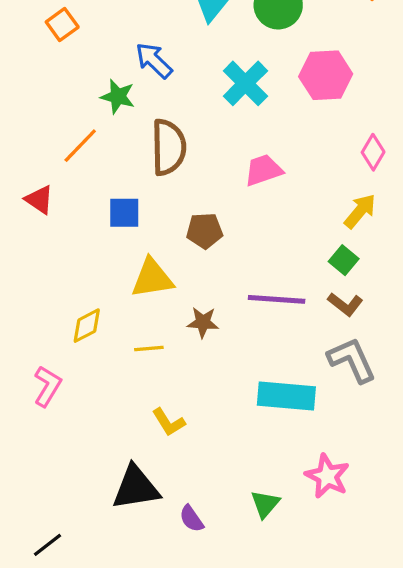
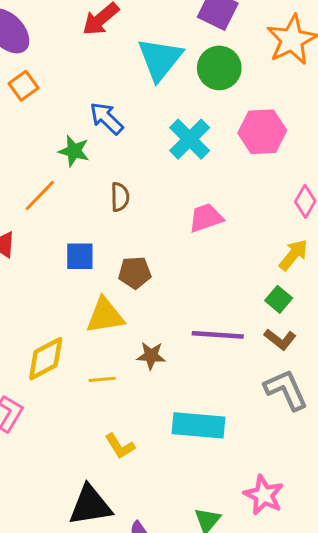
brown semicircle: (169, 147) -> (120, 197), size x0.6
brown pentagon: (205, 231) -> (135, 273), moved
yellow diamond: (87, 326) -> (46, 359), size x1.4
cyan rectangle: (286, 396) -> (198, 425), moved

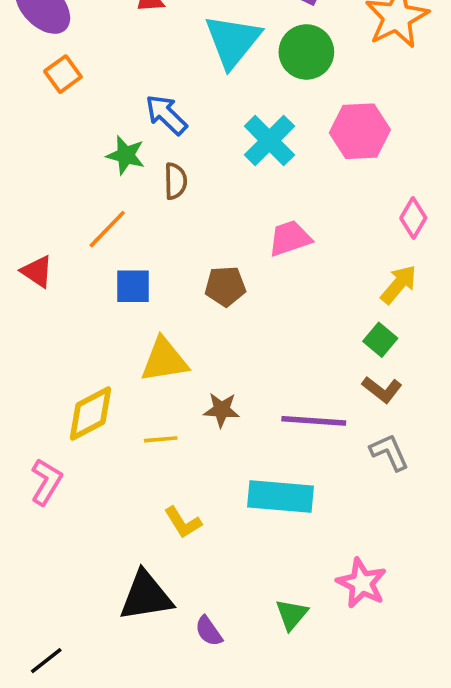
orange line: (40, 195) -> (107, 229), moved
brown semicircle: (120, 197) -> (175, 181), moved
brown pentagon: (135, 273) -> (225, 286), moved
purple line: (218, 335) -> (314, 421), moved
gray L-shape: (286, 390) -> (389, 452), size x0.7

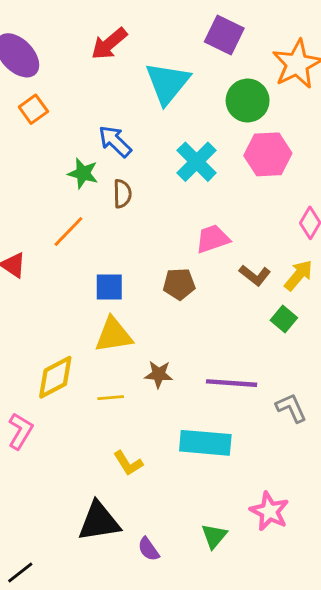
green circle: (306, 52) -> (248, 101), moved
blue square: (133, 286) -> (109, 287), moved
brown pentagon: (225, 286) -> (179, 284), moved
brown L-shape: (382, 390) -> (255, 275), moved

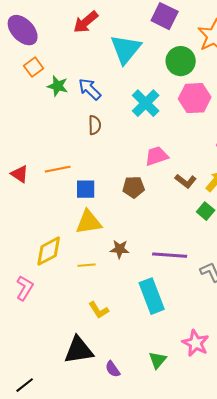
green star: (83, 173) -> (58, 86), moved
orange line: (68, 232) -> (58, 169), moved, turned 35
cyan rectangle: (205, 443) -> (152, 296), turned 64

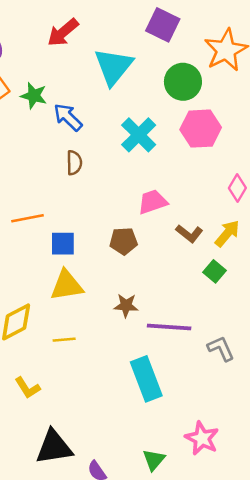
green star: (58, 86) -> (34, 96), moved
brown star: (120, 249) -> (126, 306), moved
yellow L-shape: (99, 310) -> (27, 388), moved

